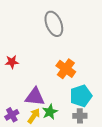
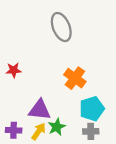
purple cross: (12, 115) -> (14, 130), turned 32

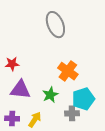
purple triangle: (40, 110) -> (20, 90), moved
green star: (57, 127) -> (50, 95), moved
gray cross: (91, 131) -> (72, 113), moved

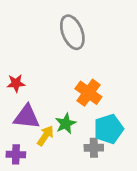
yellow arrow: (35, 120) -> (45, 136), moved

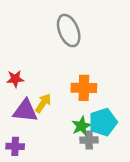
orange cross: (88, 93) -> (84, 88), turned -35
green star: (66, 124) -> (81, 126), moved
yellow arrow: (45, 136) -> (43, 103), moved

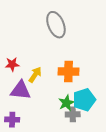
yellow arrow: (43, 103) -> (35, 75), moved

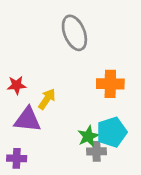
orange cross: (68, 72) -> (110, 84), moved

